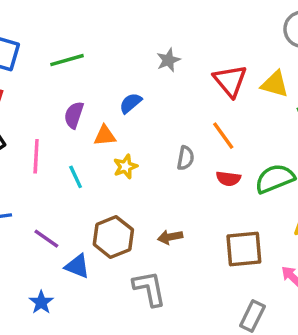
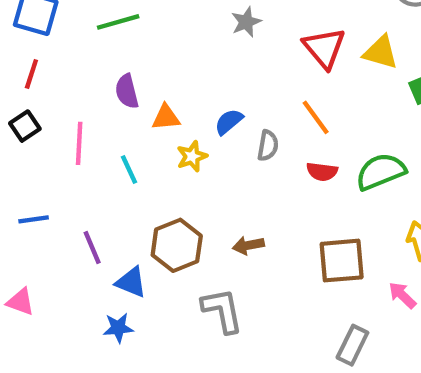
blue semicircle: (131, 103) -> (229, 122), moved
purple semicircle: (74, 115) -> (127, 91), turned -32
purple line: (46, 239) -> (92, 248), turned 32
blue star: (41, 302) -> (118, 328), moved, turned 30

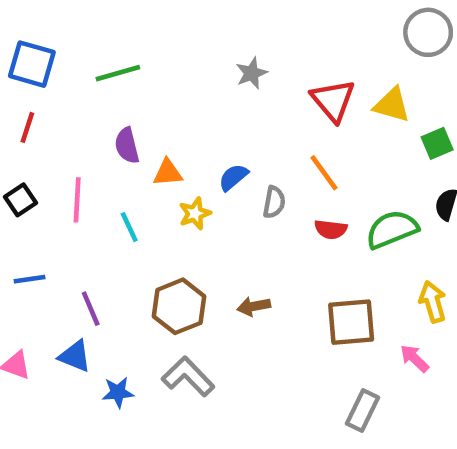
black square: (25, 126) -> (21, 200), moved
blue triangle: (131, 282) -> (75, 356), moved
gray L-shape: (222, 310) -> (188, 377), moved, turned -33

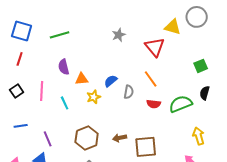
yellow triangle: (392, 105) -> (173, 27), moved
brown square: (351, 322) -> (146, 147), moved

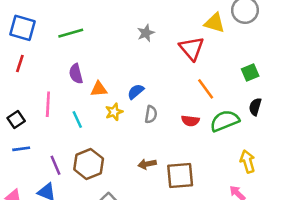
orange line: (151, 79) -> (206, 89), moved
black square: (17, 91) -> (16, 120), moved
gray semicircle: (129, 92) -> (151, 114), moved
brown hexagon: (87, 138) -> (89, 164), moved

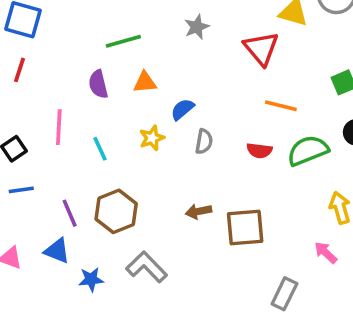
green line: (71, 33) -> (123, 41), moved
orange triangle: (99, 89) -> (145, 82), moved
orange line: (206, 89) -> (281, 106), turned -40

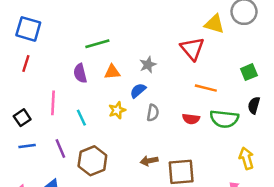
gray star: (197, 27) -> (148, 65), moved
green semicircle: (308, 150) -> (224, 119), turned -152
purple line: (70, 213) -> (60, 148), moved

